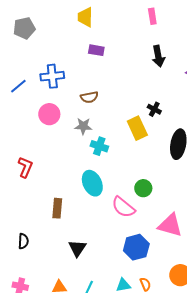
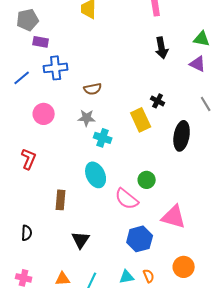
purple rectangle: (96, 50) -> (41, 42), moved
pink circle: (49, 114) -> (44, 114), moved

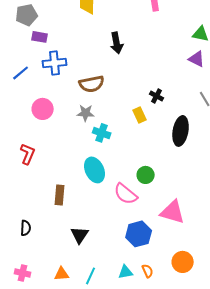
black arrow: (162, 48) -> (117, 43), moved
brown semicircle: (93, 89) -> (92, 84), size x1.4
yellow rectangle: (141, 120) -> (140, 115), size x0.7

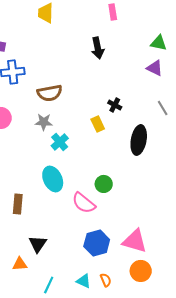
black arrow: (117, 43) -> (98, 48), moved
cyan cross: (102, 133) -> (60, 142), turned 30
pink triangle: (173, 212) -> (135, 241), moved
cyan triangle: (126, 272) -> (84, 281), turned 35
orange triangle: (62, 274) -> (20, 264), moved

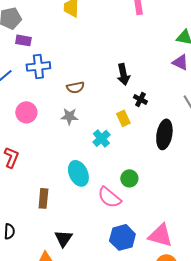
black arrow: (98, 48) -> (123, 74), moved
brown semicircle: (50, 93) -> (75, 87), size x0.7
cyan cross: (60, 142) -> (101, 138), moved

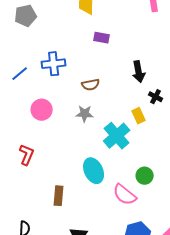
purple rectangle: (23, 40) -> (102, 38), moved
cyan cross: (101, 138) -> (117, 136), size x1.5

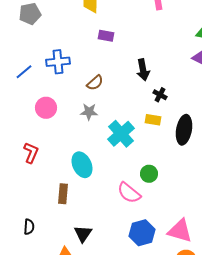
brown semicircle: (91, 85) -> (95, 83), turned -30
yellow rectangle: (139, 116) -> (153, 120), moved, turned -56
cyan ellipse: (94, 171) -> (82, 165), moved

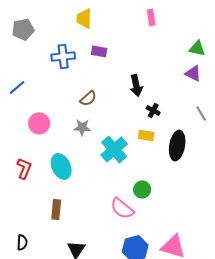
blue cross: (58, 62) -> (63, 56), moved
cyan ellipse: (82, 165) -> (61, 166), moved

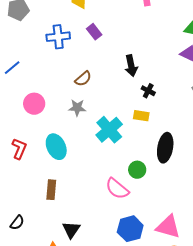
purple rectangle: (99, 51) -> (94, 32), turned 42
black ellipse: (177, 145) -> (165, 148), moved
black semicircle: (22, 242) -> (17, 223), turned 35

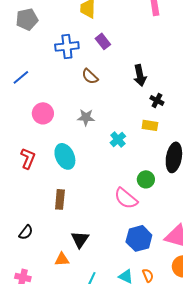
brown semicircle: (83, 79) -> (90, 76), moved, turned 84
cyan cross: (109, 130) -> (118, 139), size x0.6

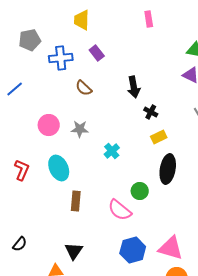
gray pentagon: (27, 19) -> (30, 40), moved
pink circle: (43, 113) -> (49, 125), moved
yellow rectangle: (150, 125) -> (159, 137), moved, turned -35
brown rectangle: (60, 199) -> (76, 201), moved

